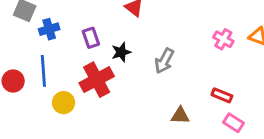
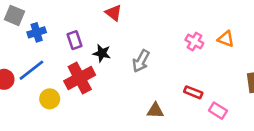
black star: (121, 52) -> (102, 53), turned 30
blue line: (43, 71) -> (31, 70), turned 56
pink rectangle: (233, 123) -> (218, 111), moved

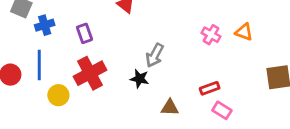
black star: (102, 53) -> (140, 79), moved
blue line: (31, 70) -> (39, 65), turned -52
red rectangle: (193, 92) -> (210, 88), turned -42
pink rectangle: (218, 111) -> (222, 110), moved

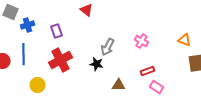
orange triangle: (244, 32) -> (184, 40), moved
pink cross: (211, 35) -> (142, 41), moved
yellow circle: (58, 95) -> (38, 85), moved

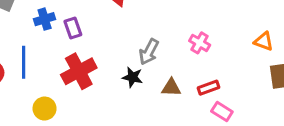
blue cross: (28, 25) -> (45, 19), moved
brown triangle: (118, 85) -> (171, 88), moved

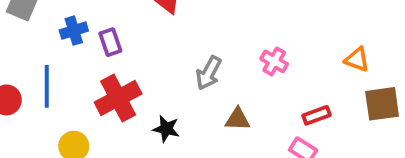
black star: (132, 77) -> (166, 129), moved
red rectangle: (209, 88) -> (317, 115), moved

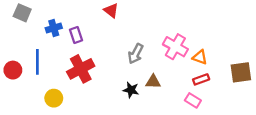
orange triangle: (357, 59) -> (200, 57), moved
pink cross: (274, 61) -> (175, 47), size x1.5
black star: (166, 129) -> (131, 90), moved

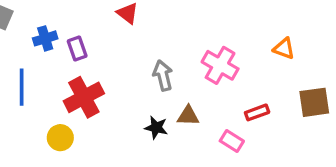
gray arrow: (136, 54) -> (163, 75), turned 138
orange triangle: (200, 57) -> (284, 49), moved
yellow circle: (54, 98) -> (60, 138), moved
pink rectangle: (193, 100) -> (232, 141), moved

